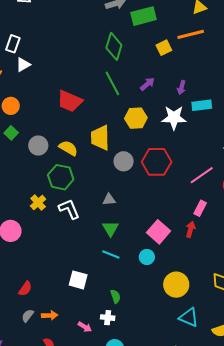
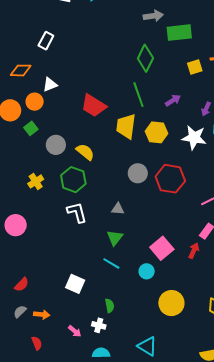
white triangle: (23, 65) -> (50, 85), moved
yellow trapezoid: (100, 138) -> (126, 126), moved
yellow cross: (38, 203) -> (36, 181), moved
cyan triangle: (189, 317) -> (147, 346), moved

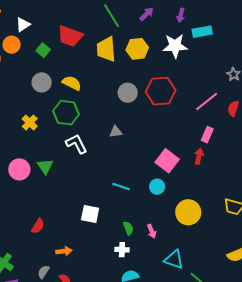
green square: (31, 128) -> (43, 50), moved
green triangle: (115, 238) -> (45, 166), moved
gray semicircle: (20, 312) -> (43, 272), moved
pink arrow: (75, 331) -> (152, 231), moved, turned 40

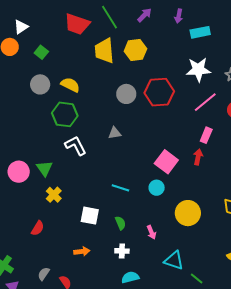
red trapezoid: (70, 36) -> (77, 24), moved
white star: (175, 46) -> (198, 70), moved
yellow cross: (30, 122) -> (54, 195), moved
green semicircle: (128, 228) -> (120, 223), moved
orange arrow: (64, 251) -> (82, 251), moved

